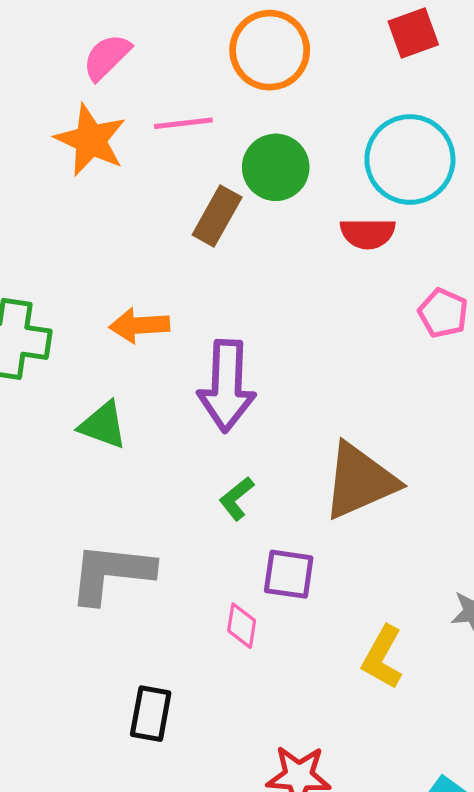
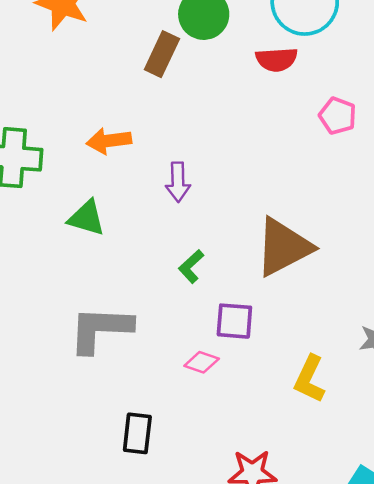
purple arrow: (227, 386) -> (178, 182), size x0.6
pink diamond: (242, 626) -> (202, 362), turned -76

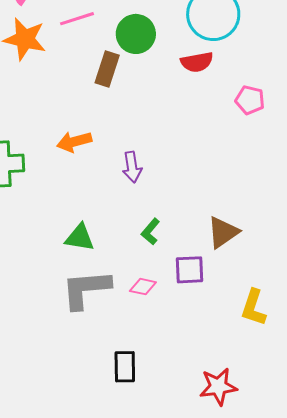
green triangle: (87, 218) -> (80, 238), moved
brown triangle: (283, 247) -> (223, 232), moved, size x0.7
pink diamond: (202, 362) -> (143, 287), moved

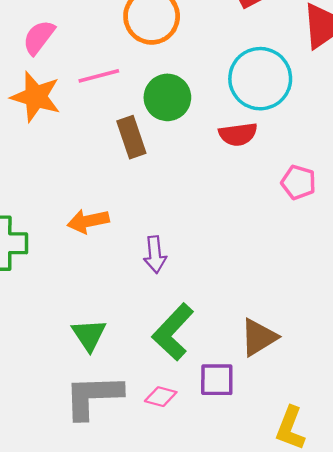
brown rectangle: (107, 69) -> (131, 137), turned -40
green L-shape: (151, 231) -> (173, 332), size x1.8
green triangle: (80, 238) -> (89, 335), turned 44

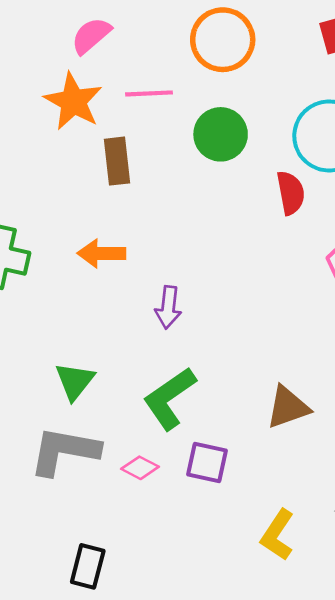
red semicircle: (238, 134) -> (291, 193), turned -105
brown rectangle: (131, 137) -> (117, 161), moved
brown triangle: (259, 337) -> (288, 407), moved

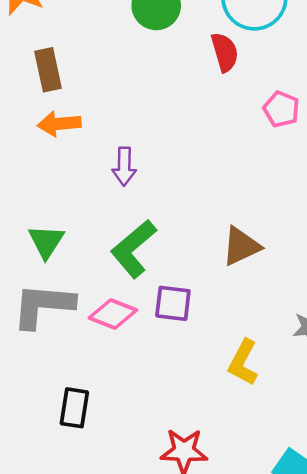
brown rectangle: (117, 161) -> (48, 70), moved
pink diamond: (140, 468) -> (113, 314), size x1.4

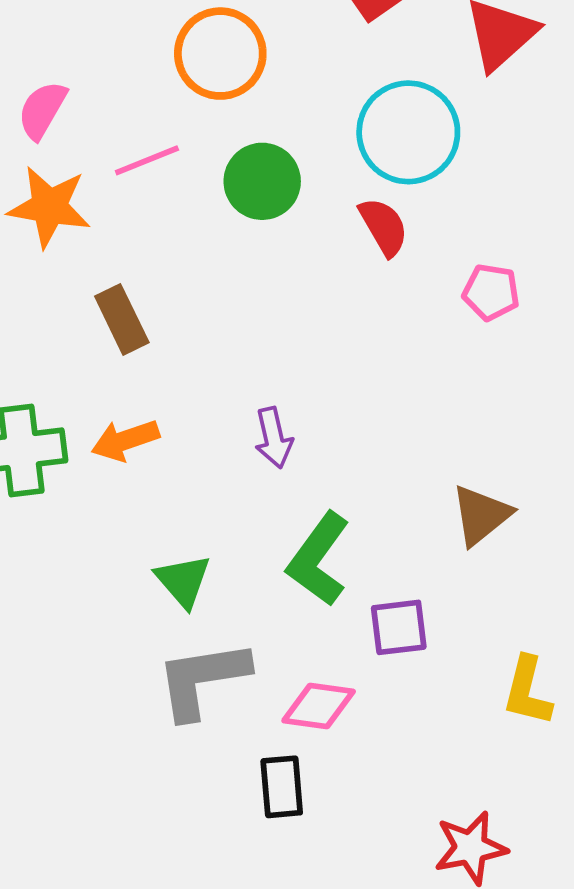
orange arrow: (59, 124) -> (125, 440), moved
pink diamond: (113, 314) -> (319, 706), moved
black rectangle: (74, 408) -> (282, 787), moved

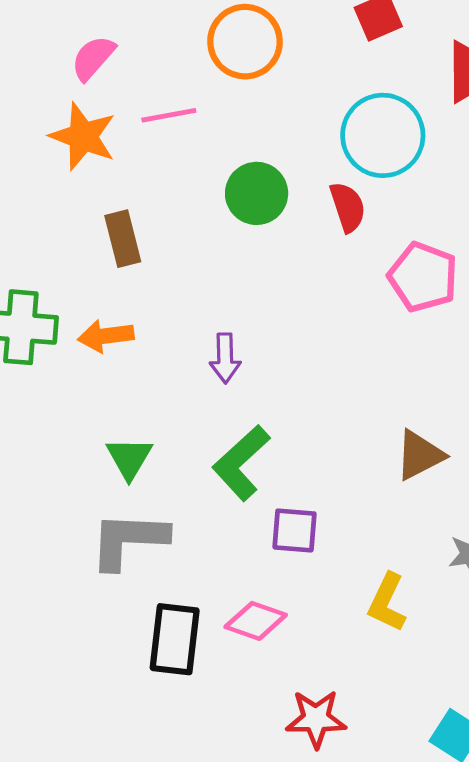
green circle: (262, 181) -> (257, 193), moved
pink pentagon: (491, 292) -> (423, 277), size x1.5
brown triangle: (481, 515) -> (420, 455), moved
pink diamond: (319, 706) -> (256, 621), moved
black rectangle: (282, 787) -> (175, 639), size x1.4

